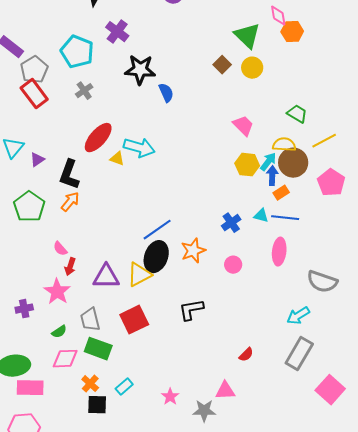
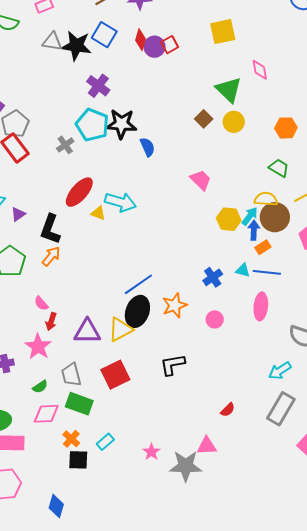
orange hexagon: (292, 32) -> (286, 128), moved
cyan pentagon: (77, 52) -> (92, 125), moved
pink trapezoid: (243, 126) -> (201, 180), moved
gray star: (204, 411) -> (186, 466), size x1.4

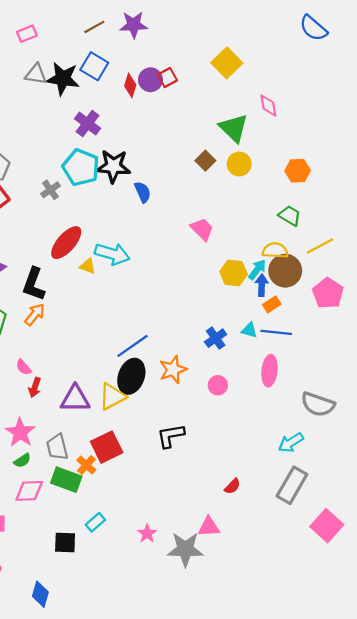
yellow square: (223, 32) -> (227, 63), turned -32
red diamond: (140, 40) -> (130, 85), moved
pink star: (38, 347) -> (20, 432), moved
orange cross: (71, 439) -> (86, 465), moved

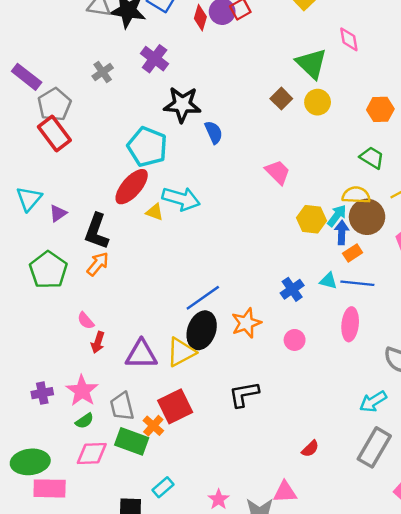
cyan pentagon: (81, 167) -> (147, 147), moved
gray cross: (50, 190) -> (103, 72), moved

